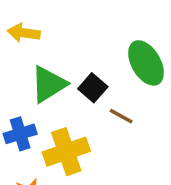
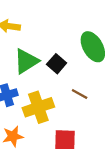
brown line: (121, 116) -> (80, 94), moved

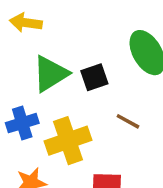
black square: (57, 64) -> (94, 77), turned 30

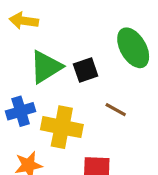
yellow cross: (68, 141) -> (62, 127), turned 30

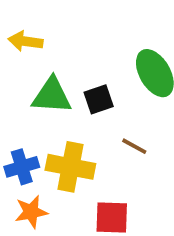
green triangle: (46, 67) -> (52, 96), turned 36
blue cross: (21, 111) -> (22, 167), moved

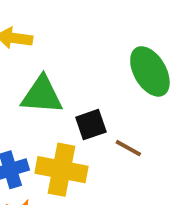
black square: (99, 99) -> (91, 125), moved

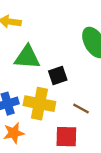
brown line: (128, 148) -> (81, 108), moved

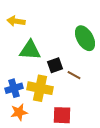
brown line: (81, 108) -> (74, 75), moved

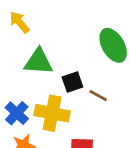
yellow arrow: (16, 21) -> (19, 22), turned 42
blue cross: (14, 88) -> (17, 113), turned -30

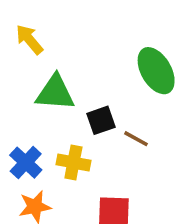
yellow cross: (52, 113) -> (73, 163), size x0.7

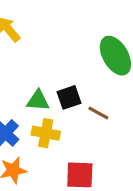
green triangle: (55, 93) -> (38, 101), moved, size x0.7

